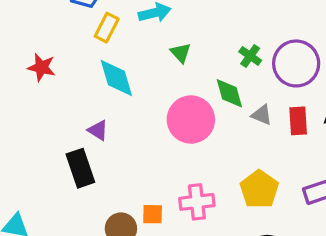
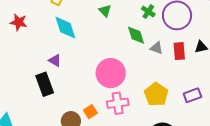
pink circle: (191, 120) -> (111, 73), moved
orange square: (153, 214) -> (90, 112), turned -32

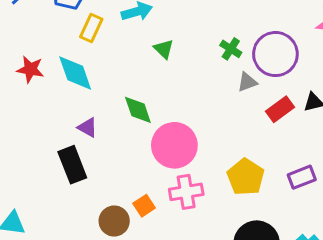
cyan diamond: (65, 28) -> (75, 73), moved
green diamond: (136, 35) -> (138, 110), moved
gray triangle: (156, 48) -> (247, 82), moved, turned -40
red rectangle: (179, 51) -> (280, 109), turned 60

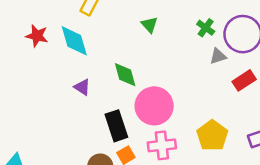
black rectangle: (72, 165) -> (116, 126), moved

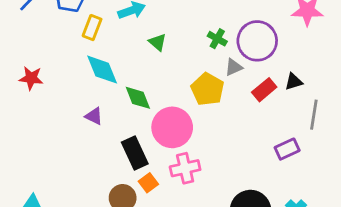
red star: (37, 36) -> (31, 78), moved
cyan diamond: (74, 41) -> (102, 70), moved
yellow pentagon: (212, 136) -> (207, 89), moved

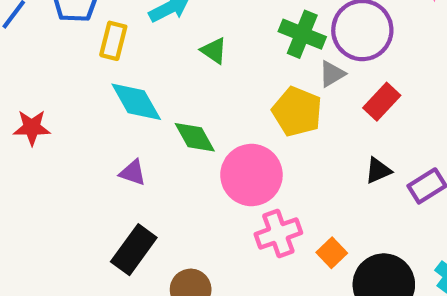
green cross: (217, 39) -> (302, 34), size x1.5
black triangle: (294, 82) -> (378, 171), moved
black rectangle: (135, 153) -> (134, 250), moved, turned 68
orange square: (148, 183) -> (332, 253), moved

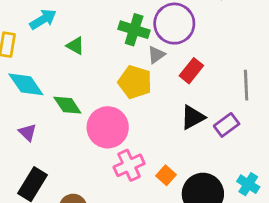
black triangle: (378, 171) -> (193, 117), size x1.4
purple triangle: (133, 173) -> (28, 132), turned 30

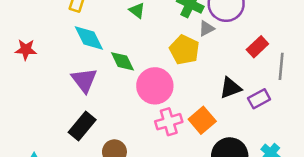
red rectangle: (191, 71) -> (257, 47), moved
purple triangle: (28, 132) -> (84, 80), size x1.6
orange square: (166, 175) -> (202, 120), moved, size x1.5

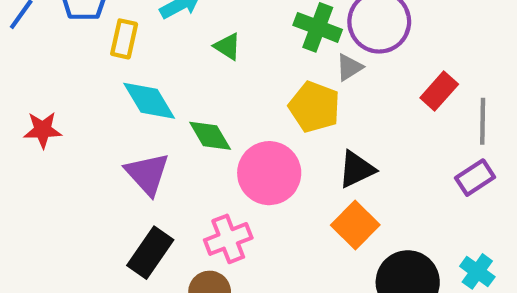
black triangle: (230, 88) -> (357, 169), moved
purple rectangle: (259, 99) -> (475, 178), moved
pink cross: (169, 122) -> (228, 239), moved

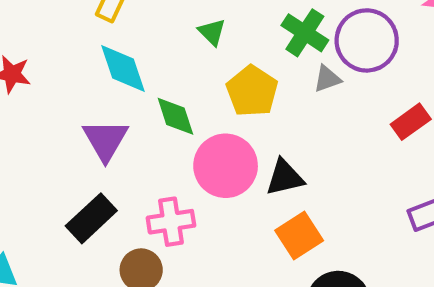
yellow pentagon: (314, 107) -> (252, 91), moved
black triangle: (357, 169) -> (285, 177), moved

